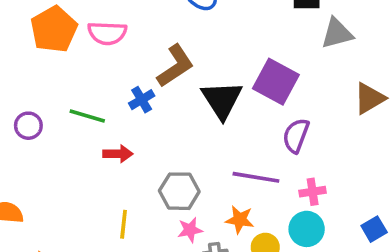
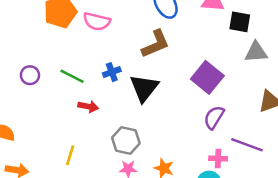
brown L-shape: (175, 66) -> (156, 44), moved
black triangle: (222, 100) -> (144, 88), moved
purple line: (256, 177) -> (247, 145), moved
yellow line: (124, 224) -> (70, 155), moved

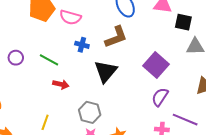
blue cross: (112, 72) -> (82, 45), moved, turned 32

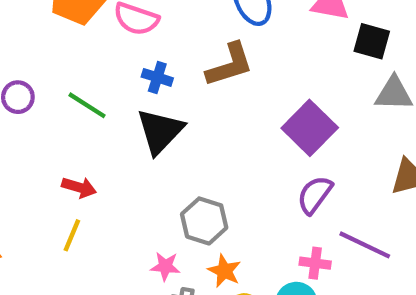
black triangle: (106, 71) -> (160, 131), moved
red arrow: (61, 84) -> (79, 187), moved
gray hexagon: (90, 112) -> (204, 221), moved

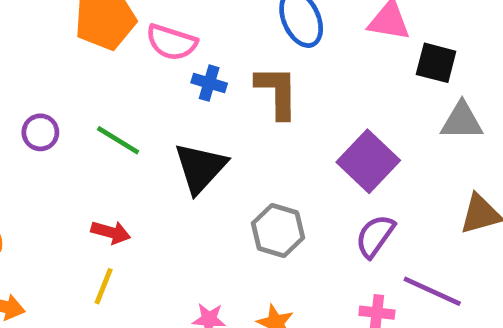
brown L-shape: (230, 65) -> (277, 92), turned -72
blue cross: (157, 77) -> (209, 83), moved
gray hexagon: (204, 221) -> (278, 230), moved

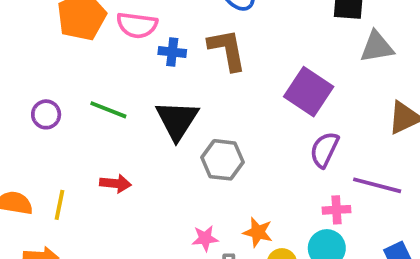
gray hexagon: (278, 230) -> (222, 160), moved
yellow line: (104, 286) -> (59, 205), moved

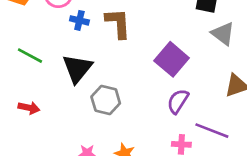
gray triangle: (377, 47) -> (223, 34), turned 40

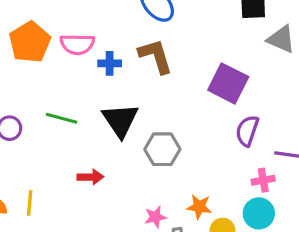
red arrow: (29, 108) -> (90, 177), moved

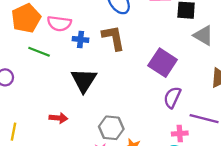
green line: (62, 118) -> (39, 52), moved
gray hexagon: (162, 149) -> (111, 128), moved

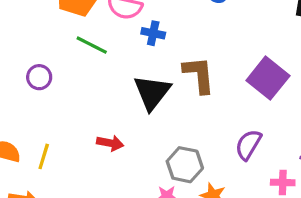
brown L-shape: (113, 38) -> (199, 75), moved
purple semicircle: (172, 97) -> (248, 145), moved

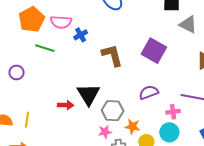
blue cross: (153, 33) -> (81, 35), turned -32
black triangle: (152, 92) -> (88, 94), moved
purple semicircle: (248, 145) -> (149, 92), turned 48

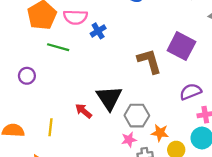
brown L-shape: (112, 55) -> (149, 61), moved
purple semicircle: (149, 92) -> (190, 92), moved
red arrow: (66, 105) -> (84, 111), turned -140
yellow line: (27, 120) -> (50, 127), moved

